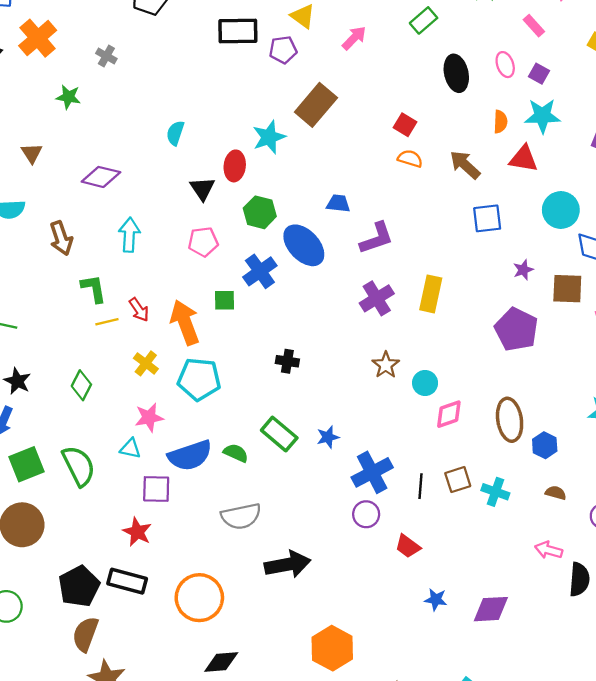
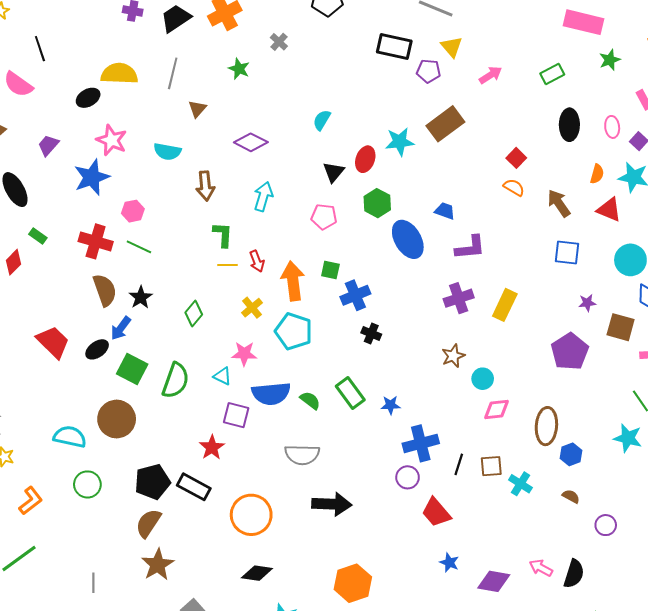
blue cross: (260, 271) -> (355, 295), moved
green square: (27, 464) -> (132, 369), turned 36
green semicircle: (79, 466) -> (176, 381), turned 33
red trapezoid: (408, 546) -> (436, 512), size x1.4
pink arrow: (549, 550) -> (541, 568), moved

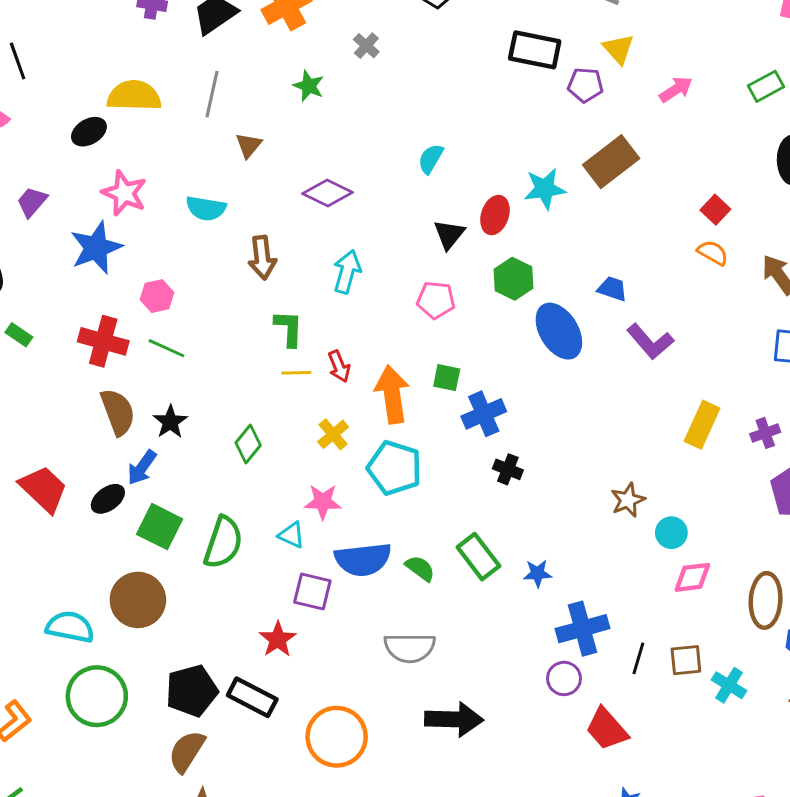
purple L-shape: (470, 248) -> (650, 342), turned 56
purple cross: (459, 298) -> (765, 433), moved, size x0.7
green circle: (87, 484) -> (97, 696), size x1.5

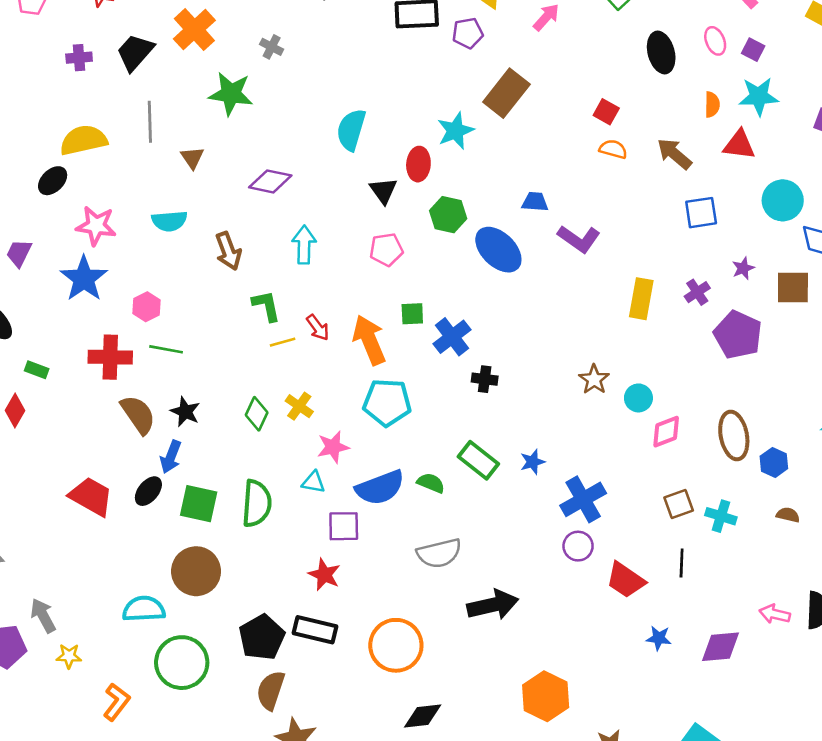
green star: (309, 86) -> (231, 94), size x1.6
cyan semicircle: (431, 159) -> (351, 130), size x1.5
yellow cross: (333, 434) -> (299, 406), moved
black line: (638, 658) -> (682, 563), moved

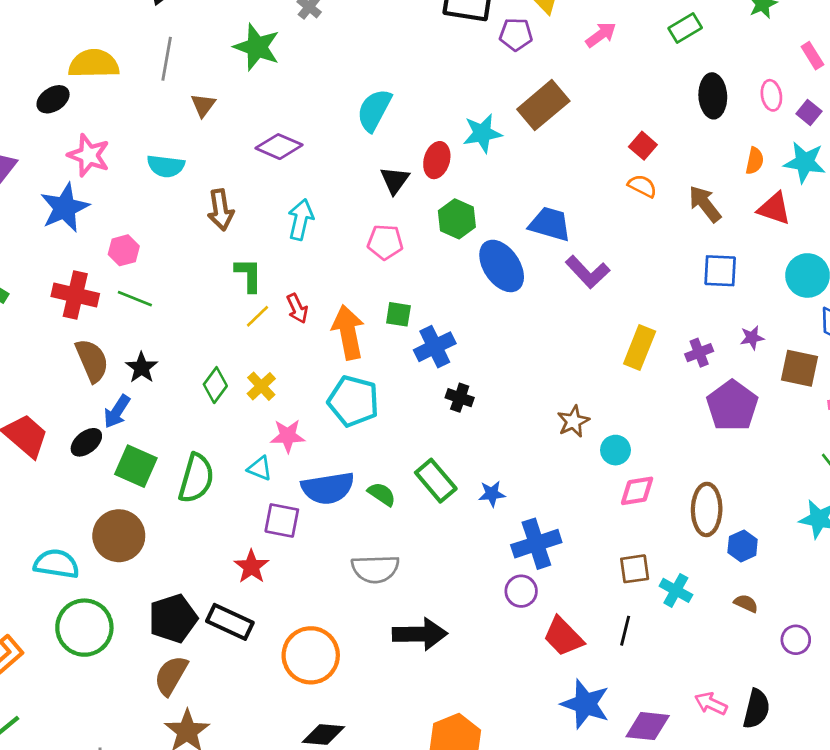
blue trapezoid: (535, 202) -> (550, 224), size x1.5
yellow line: (283, 342) -> (258, 316), turned -40
blue star: (659, 638) -> (585, 704), size x1.8

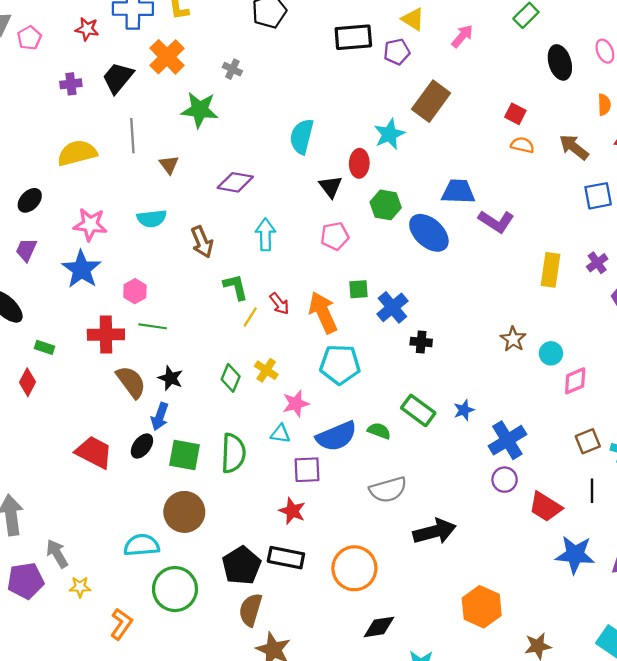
black ellipse: (53, 99) -> (30, 200), moved

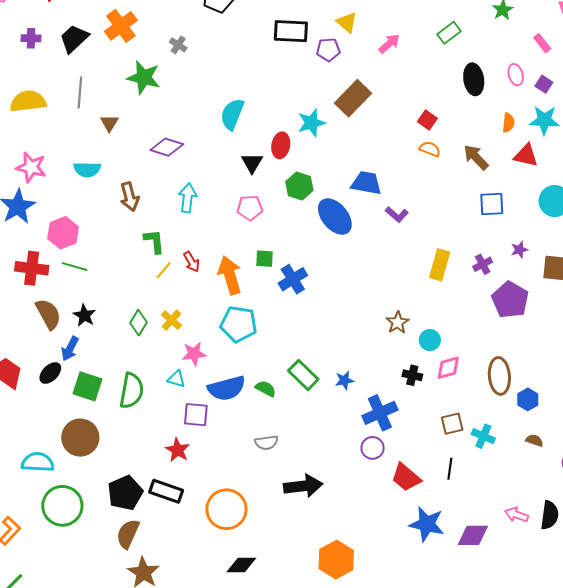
purple L-shape: (496, 221) -> (397, 215), size x0.7
pink hexagon: (135, 291) -> (63, 233), size x1.4
black cross: (421, 342) -> (412, 375), moved
gray semicircle: (388, 490) -> (266, 443), size x0.7

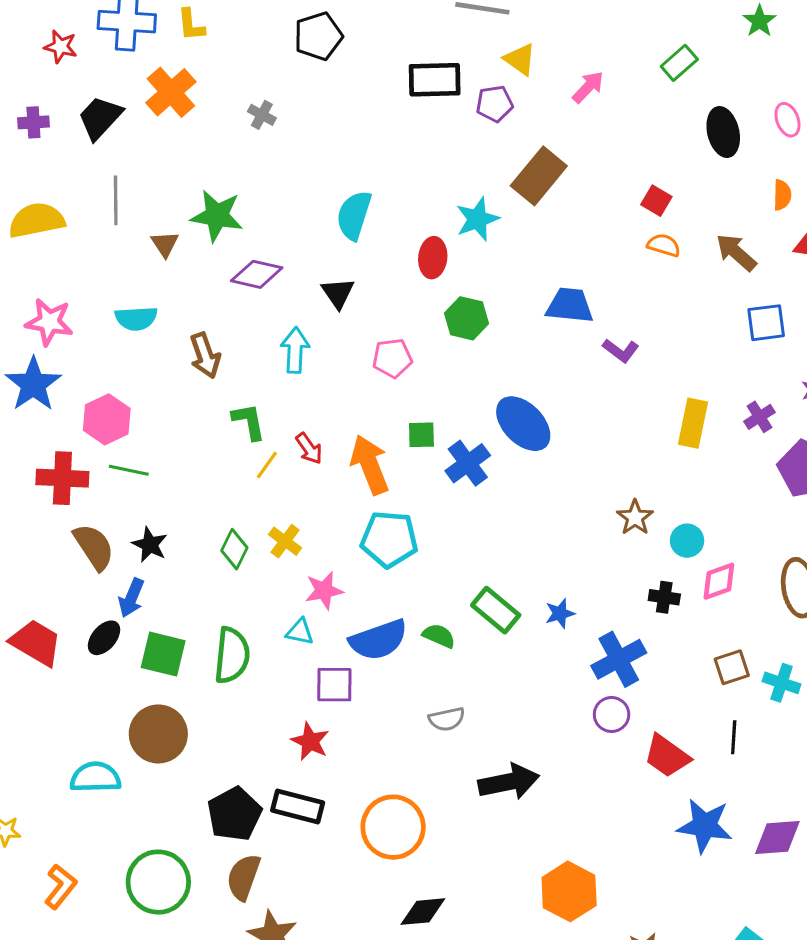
green star: (144, 77) -> (217, 216), moved
black triangle: (252, 163) -> (338, 293), moved
blue ellipse: (335, 217) -> (523, 424), moved
green circle: (62, 506) -> (158, 882), moved

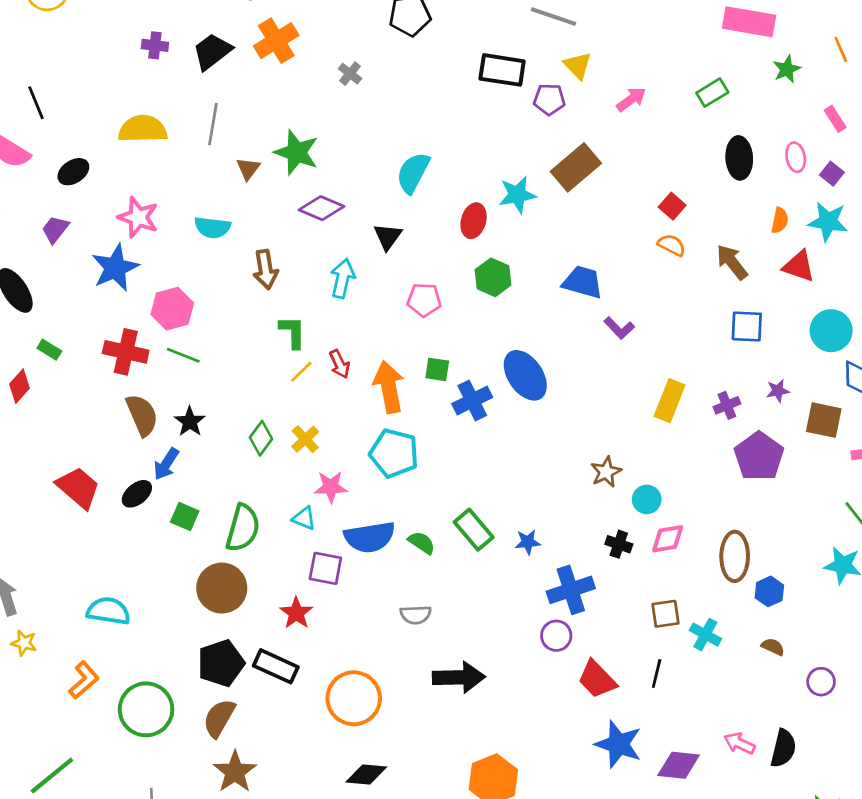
green square: (163, 654) -> (185, 517), size x0.7
brown circle: (158, 734) -> (222, 588), moved
orange L-shape: (61, 887) -> (84, 680), moved

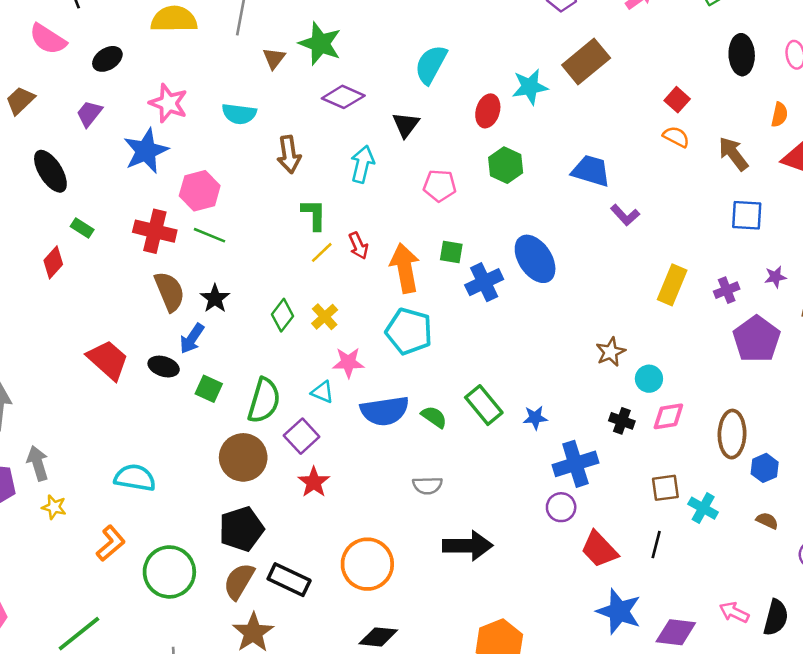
black ellipse: (137, 494) -> (164, 367), turned 56
purple square: (325, 568) -> (302, 436), moved, turned 36
black rectangle: (276, 666) -> (289, 580), moved

